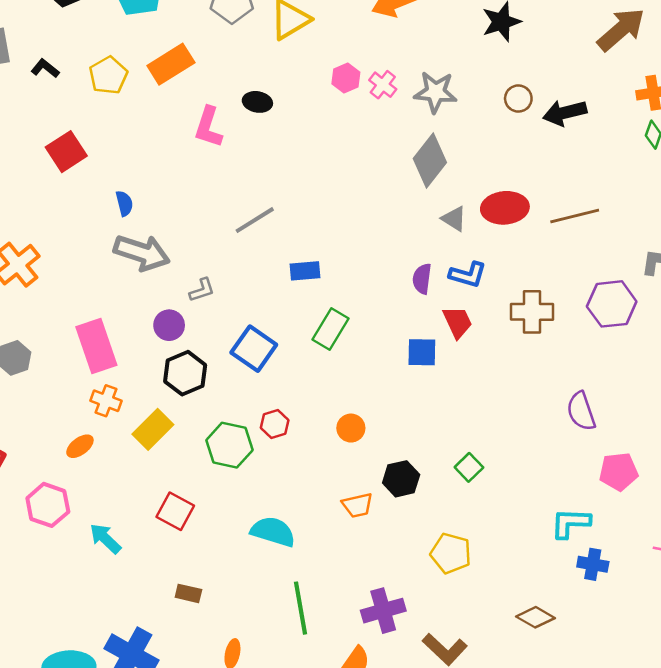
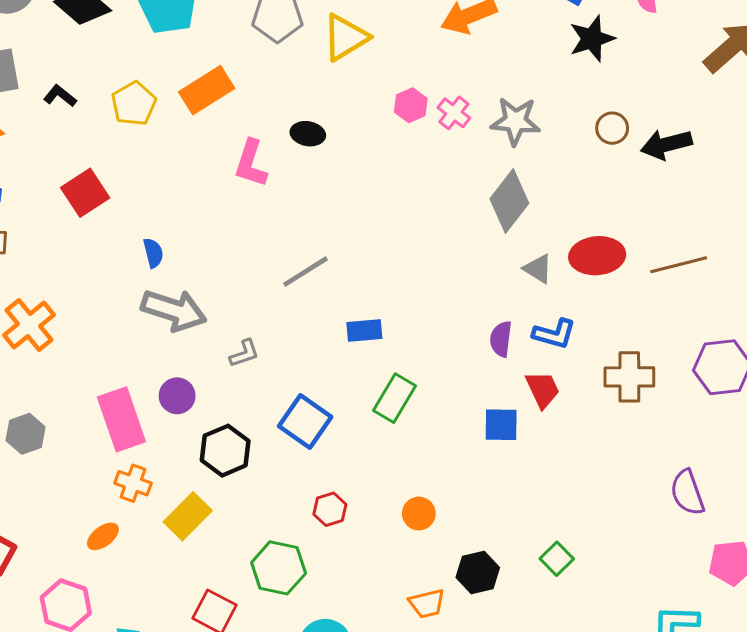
purple circle: (169, 325) -> (177, 396), moved
green hexagon: (229, 445) -> (279, 568), moved

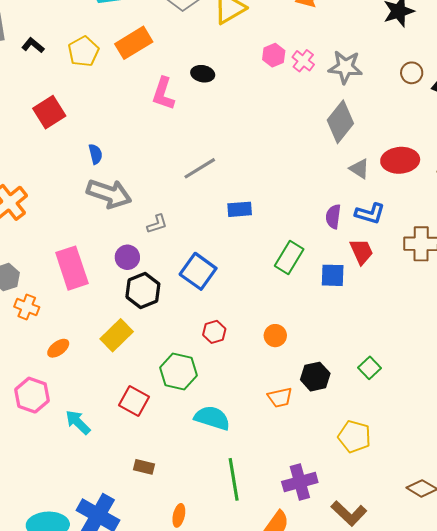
purple circle: (177, 396) -> (127, 257), moved
green rectangle: (395, 398) -> (289, 258), moved
orange cross: (133, 483) -> (27, 307), moved

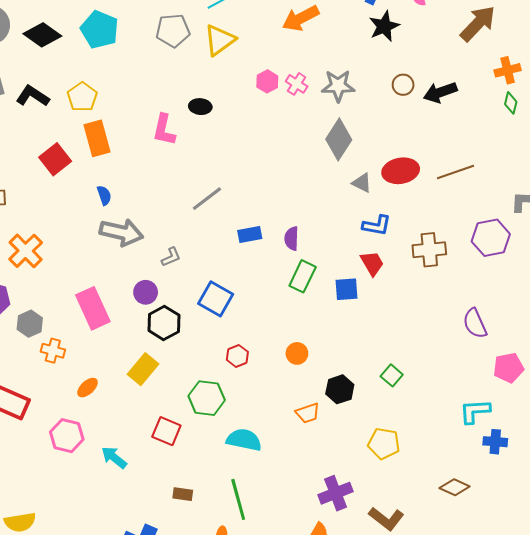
orange rectangle: (134, 43) -> (97, 138), moved, turned -68
black L-shape: (33, 45) -> (33, 96), size x1.5
purple semicircle: (333, 217) -> (292, 238), moved
green line: (234, 479) -> (238, 499), moved

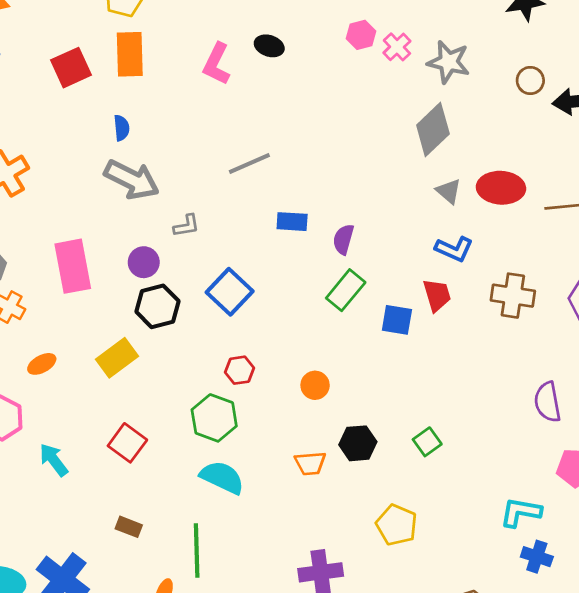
green hexagon: (207, 398) -> (214, 418), moved

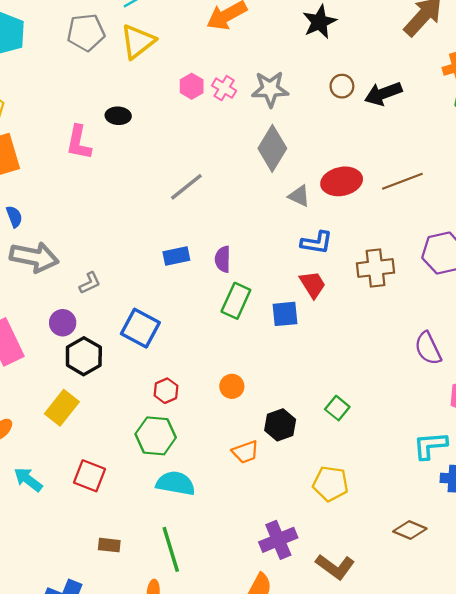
gray line: (249, 164) -> (186, 187), moved
cyan arrow: (54, 460) -> (28, 479), moved

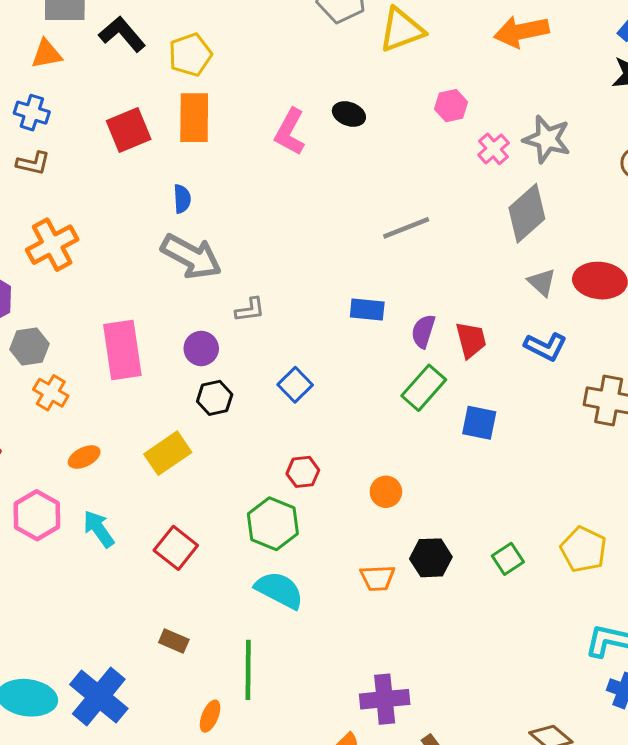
pink cross: (224, 88) -> (494, 149), moved
red trapezoid: (313, 284) -> (471, 340), moved
blue square: (140, 328) -> (295, 385), size x0.7
black hexagon: (84, 356) -> (215, 398), size x0.7
yellow pentagon: (330, 484) -> (583, 549), moved

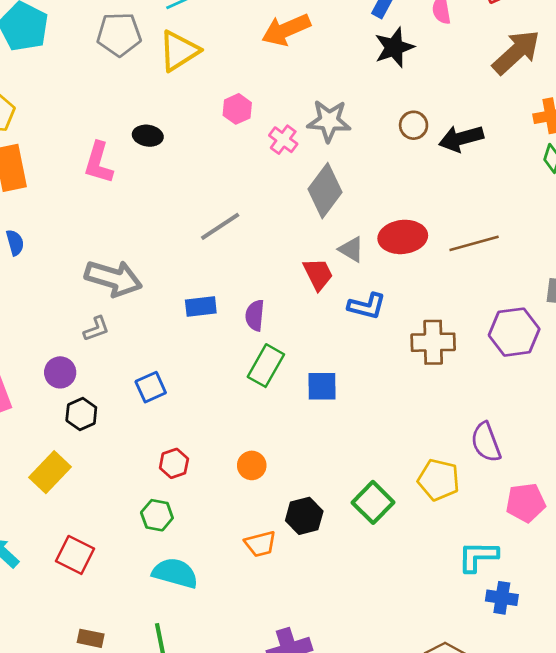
gray arrow: (191, 257) -> (113, 278), moved
red trapezoid: (471, 340) -> (318, 274), moved
blue square: (295, 385) -> (151, 387), turned 32
green hexagon: (273, 524) -> (157, 515), size x0.7
green square: (508, 559) -> (373, 502), size x1.4

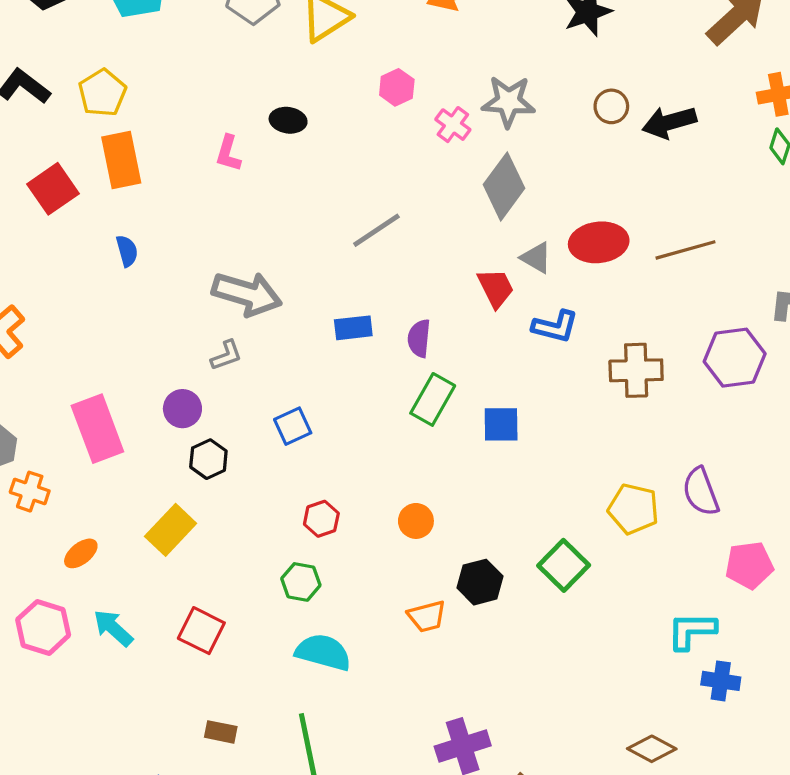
pink L-shape: (99, 163) -> (228, 153), size x0.7
yellow pentagon: (439, 480) -> (633, 509), moved

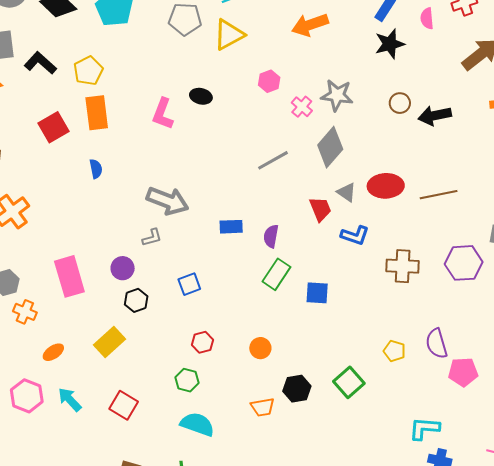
pink L-shape: (228, 153) -> (163, 114), size x1.4
gray line: (376, 230) -> (273, 160), moved
yellow pentagon: (633, 509) -> (394, 351), size x0.7
pink pentagon: (749, 565) -> (463, 372), moved

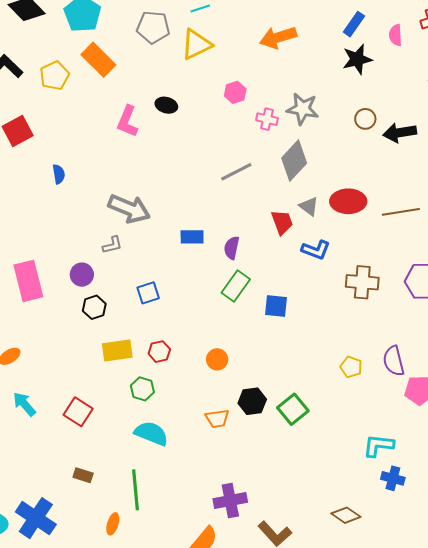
pink cross: (302, 107) -> (267, 119), turned -30
orange rectangle: (97, 113) -> (98, 60), moved, turned -40
yellow rectangle: (109, 342) -> (117, 351), moved, turned 32
green square: (349, 382) -> (293, 409), moved

